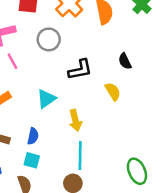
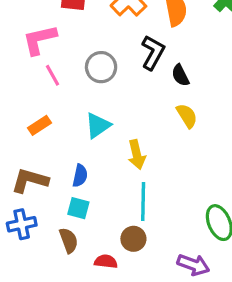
gray circle: (49, 39) -> (101, 67), moved
black semicircle: (125, 61) -> (180, 75), moved
black L-shape: (80, 70) -> (153, 53), moved, turned -50

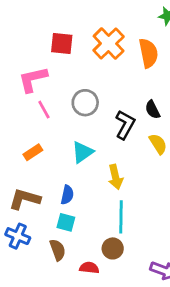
black L-shape: (153, 53) -> (125, 125), moved
blue cross: (22, 224) -> (18, 236), turned 35

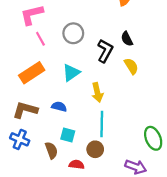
orange rectangle: (33, 152) -> (32, 73), size x1.6
blue semicircle: (67, 195) -> (59, 107), turned -88
cyan square: (66, 222) -> (68, 135), moved

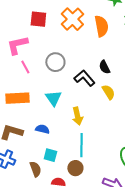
black L-shape: (105, 51) -> (84, 78), turned -70
orange rectangle: (32, 73) -> (17, 98), turned 30
cyan triangle: (71, 73) -> (53, 98), turned -30

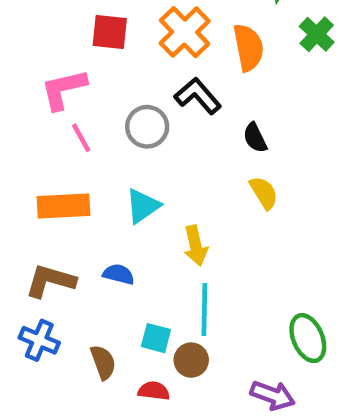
black L-shape: (84, 78) -> (198, 96), moved
cyan triangle: (53, 98) -> (143, 206), turned 30
cyan square: (50, 155) -> (156, 338), moved

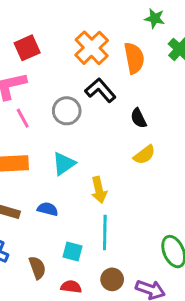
red square: (110, 32) -> (27, 48), moved, turned -30
yellow semicircle: (264, 193) -> (144, 155), turned 85
brown circle: (191, 360) -> (112, 279), moved

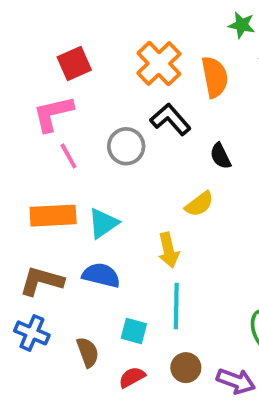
yellow semicircle: (144, 155) -> (199, 204), moved
cyan triangle: (64, 164) -> (103, 223), moved
blue semicircle: (48, 209) -> (101, 275), size x1.4
red semicircle: (71, 287) -> (132, 377), turned -36

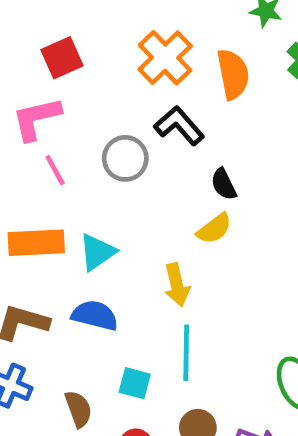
black semicircle: (220, 156) -> (224, 184), moved

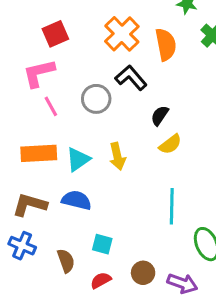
black semicircle: (224, 184) -> (160, 116), turned 60
yellow semicircle: (214, 229) -> (170, 144), moved
yellow arrow: (177, 285) -> (117, 156), moved
cyan line: (186, 353) -> (172, 206), moved

